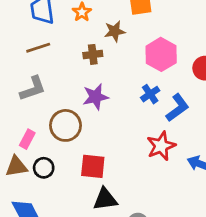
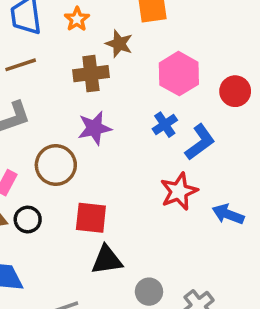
brown star: (115, 31) -> (119, 44), turned 30
brown cross: (93, 54) -> (91, 74), size x1.4

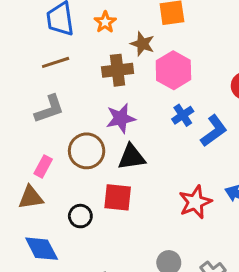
pink hexagon: (179, 74) -> (173, 70), moved
red star: (179, 191) -> (195, 202), moved
black circle: (28, 220) -> (80, 216), moved
black triangle: (107, 260) -> (132, 157), moved

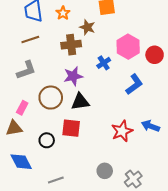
pink hexagon: (173, 70) -> (128, 47), moved
blue cross: (183, 115) -> (104, 63), moved

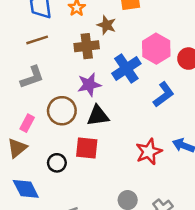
blue cross: (104, 63) -> (126, 68), size x1.6
brown triangle: (14, 128) -> (17, 148), turned -30

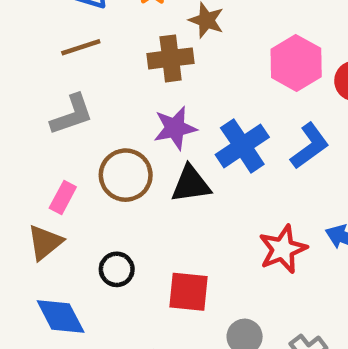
blue cross: (126, 68) -> (242, 146), moved
red square: (87, 148) -> (188, 292), moved

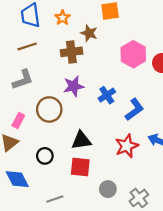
blue cross: (242, 146) -> (107, 95), size x0.7
blue L-shape: (310, 146) -> (134, 109), moved
black triangle: (191, 184) -> (81, 140), moved

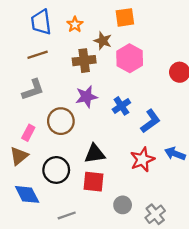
pink hexagon: (133, 54) -> (130, 58), moved
black circle: (45, 156) -> (56, 170), size x1.5

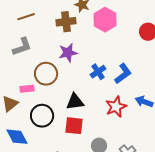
blue cross: (121, 106) -> (98, 72), moved
pink rectangle: (28, 133) -> (27, 89), moved, turned 56

